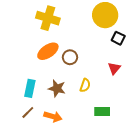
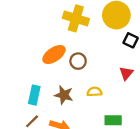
yellow cross: (48, 18) -> (76, 18), moved
yellow semicircle: (85, 85) -> (94, 92), turned -112

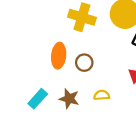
orange ellipse: (54, 55) -> (59, 56), turned -50
cyan rectangle: (34, 95) -> (38, 99), turned 30

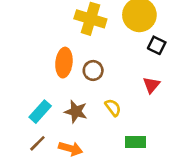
yellow semicircle: (102, 95) -> (113, 108), turned 56

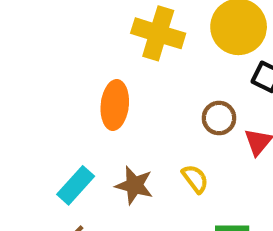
brown circle: (93, 70) -> (219, 118), moved

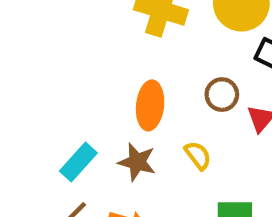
orange ellipse: (115, 105) -> (150, 105), moved

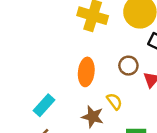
brown star: (137, 162) -> (93, 117), moved

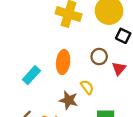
cyan rectangle: (44, 105) -> (31, 75), moved

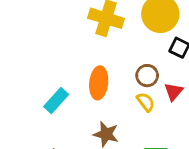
yellow semicircle: (87, 87) -> (146, 102), moved

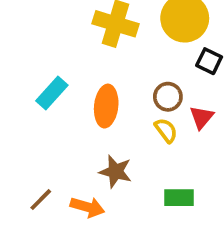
cyan rectangle: (56, 100) -> (52, 93), moved

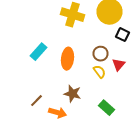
green rectangle: (179, 198) -> (106, 108), turned 42
brown line: (41, 200) -> (36, 101), moved

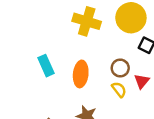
cyan rectangle: (38, 52) -> (46, 66), turned -66

